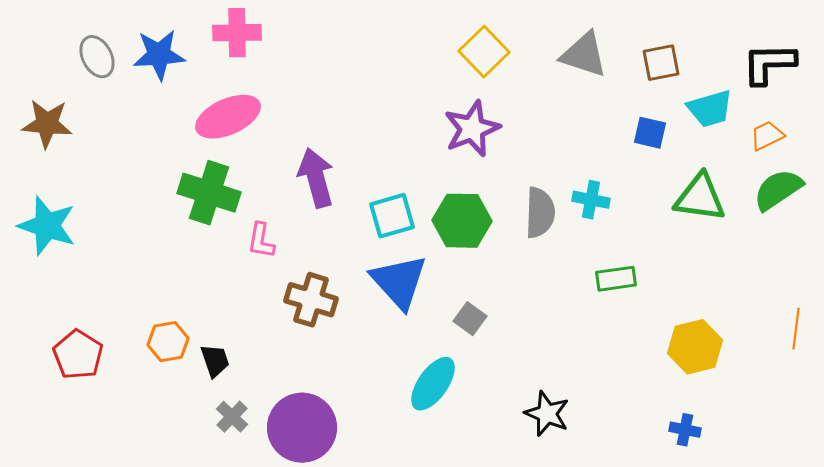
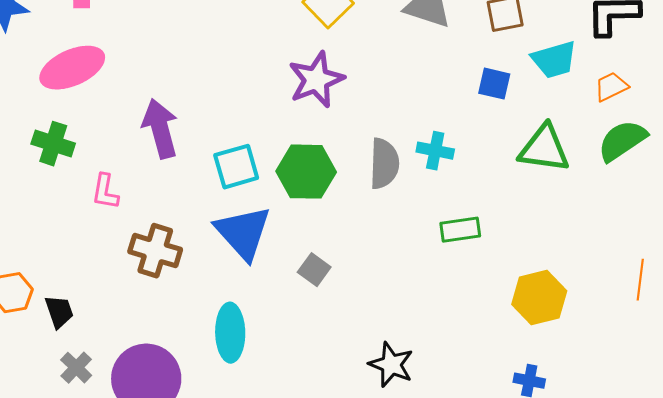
green cross: (209, 193) -> (53, 144), size x0.7
cyan ellipse: (433, 384) -> (230, 333), moved, turned -36

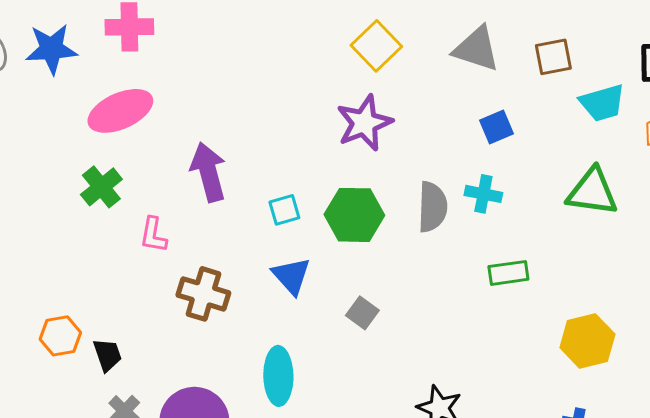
blue square: (494, 84) -> (496, 127), moved, turned -36
green cross: (53, 144) -> (101, 187), turned 33
cyan square: (236, 167) -> (284, 210), size x0.7
blue triangle: (243, 233) -> (291, 276), size x0.7

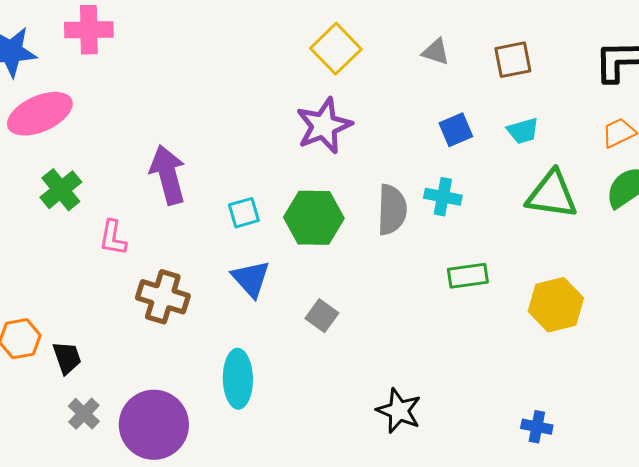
gray triangle: (476, 49) -> (436, 52), size x0.6
cyan trapezoid: (602, 103) -> (523, 131), moved, size x0.7
pink ellipse: (120, 111) -> (40, 114), moved
yellow hexagon: (587, 341) -> (556, 305), moved

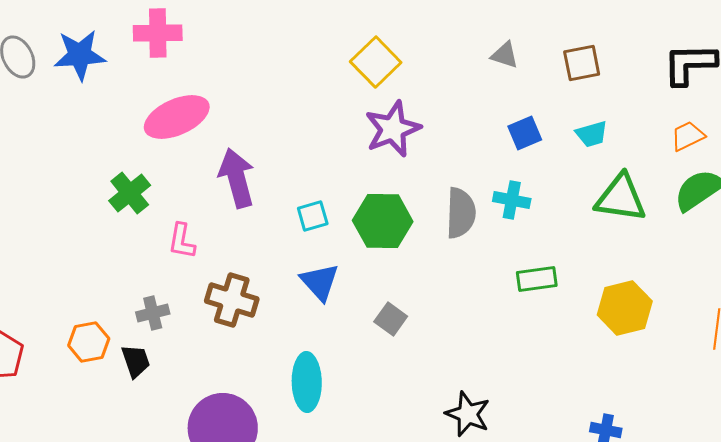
yellow square: (336, 49) -> (376, 62), moved
pink ellipse: (40, 114) -> (177, 117), moved
gray cross: (84, 414) -> (153, 313), moved, turned 32

